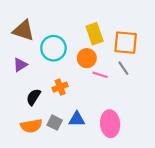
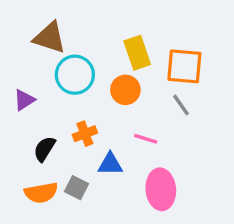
brown triangle: (23, 30) -> (50, 38), moved
pink line: (100, 75) -> (146, 139), moved
blue triangle: (77, 119) -> (110, 164), moved

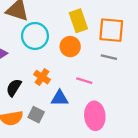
gray line: (181, 105) -> (109, 57), turned -42
orange cross: (85, 134) -> (42, 77), turned -35

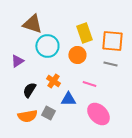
pink ellipse: (95, 116) -> (98, 114), turned -40

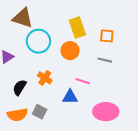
orange square: (112, 41) -> (107, 36), size x0.6
blue triangle: (68, 99) -> (70, 97), moved
pink ellipse: (98, 114) -> (106, 112), moved, turned -45

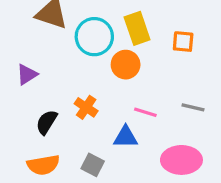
cyan circle: (38, 41) -> (94, 37), moved
gray line: (105, 60) -> (193, 107), moved
gray square: (40, 112) -> (93, 165), moved

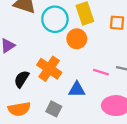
orange cross: (86, 107) -> (49, 69), size x1.5
pink line: (145, 112) -> (101, 72), moved

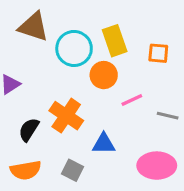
pink line: (101, 72) -> (132, 100), moved, turned -42

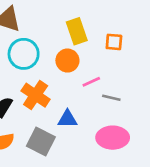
cyan circle: (74, 48) -> (24, 54), moved
gray line: (168, 116) -> (111, 98), moved
gray square: (72, 170) -> (41, 142), size x1.5

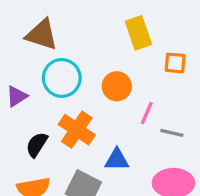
yellow rectangle: (77, 31) -> (138, 33), moved
pink line: (91, 82) -> (147, 113), turned -42

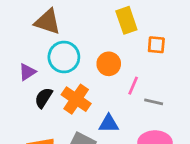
black semicircle: (37, 145) -> (43, 98), moved

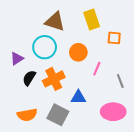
brown triangle: (48, 22) -> (55, 22), moved
orange cross: (76, 99) -> (54, 79), turned 30
gray line: (154, 102) -> (120, 81), moved, turned 56

